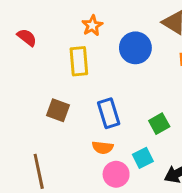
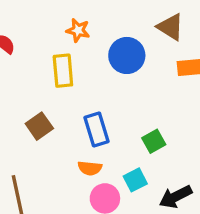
orange star: (92, 26) -> (78, 30), turned -30
brown square: (58, 110) -> (39, 126), turned 35

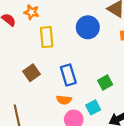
orange star: (78, 30) -> (31, 12), moved

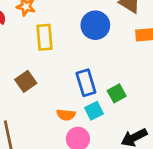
blue rectangle: (68, 75) -> (86, 83), moved
cyan square: (93, 107) -> (94, 111), moved

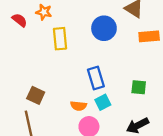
brown square: (26, 81) -> (36, 95), moved, turned -30
green square: (117, 93) -> (139, 87), moved, turned 35

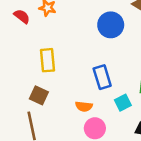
yellow rectangle: (60, 39) -> (47, 60), moved
cyan square: (103, 102) -> (123, 103), moved

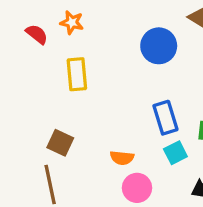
yellow rectangle: (47, 60) -> (77, 74), moved
blue rectangle: (102, 77) -> (165, 118), moved

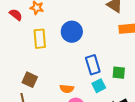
blue circle: (159, 46) -> (72, 32), moved

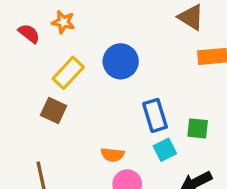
yellow rectangle: (40, 39) -> (68, 73), turned 48
brown square: (30, 80) -> (54, 110), moved

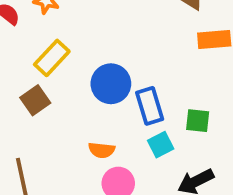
blue circle: (121, 61) -> (111, 84), moved
brown square: (54, 110) -> (35, 100), turned 30

